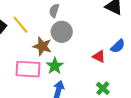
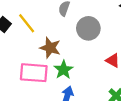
gray circle: (62, 32) -> (88, 28), moved

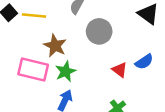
yellow line: (27, 23) -> (34, 16), turned -55

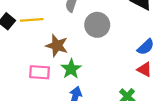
pink rectangle: (33, 70) -> (40, 72), size x0.7
red triangle: (120, 70) -> (144, 70), moved

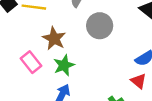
pink rectangle: (40, 72) -> (31, 62), turned 36

